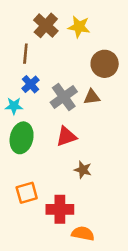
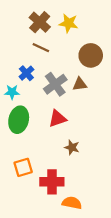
brown line: (25, 54) -> (41, 48), moved, turned -70

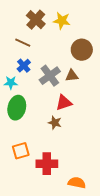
brown line: (41, 48) -> (23, 43), moved
red triangle: (57, 119) -> (64, 103), moved
brown star: (72, 147) -> (55, 123), moved
orange semicircle: (72, 203) -> (77, 183), moved

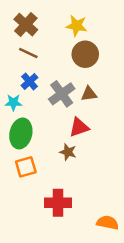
brown cross: (36, 20) -> (26, 25), moved
brown circle: (82, 50) -> (85, 54), moved
orange square: (21, 151) -> (26, 167), moved
orange semicircle: (77, 183) -> (108, 223), moved

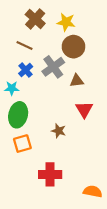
brown cross: (26, 25) -> (35, 19), moved
gray cross: (62, 94) -> (53, 67), moved
red triangle: (79, 127) -> (84, 109), moved, turned -42

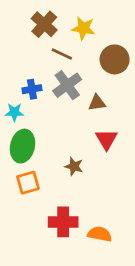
brown line: (24, 46) -> (62, 54), moved
brown circle: (73, 47) -> (115, 59), moved
blue cross: (26, 70) -> (32, 89), turned 32
orange semicircle: (93, 191) -> (100, 234), moved

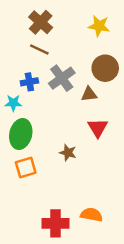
yellow star: (83, 28) -> (99, 26), moved
brown line: (62, 54) -> (39, 50), moved
brown circle: (115, 59) -> (105, 68), moved
red cross: (63, 222) -> (56, 223), moved

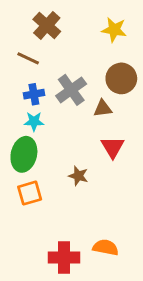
brown line: (39, 50) -> (28, 58), moved
cyan star: (13, 103) -> (34, 121), moved

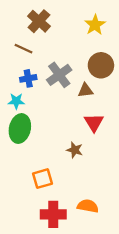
yellow star: (114, 30) -> (95, 25), turned 30
cyan star: (34, 121) -> (16, 101), moved
brown star: (78, 176) -> (75, 150), moved
orange square: (30, 193) -> (43, 179), moved

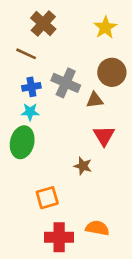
gray cross: (59, 75) -> (66, 83), turned -30
cyan star: (16, 101) -> (30, 112), moved

